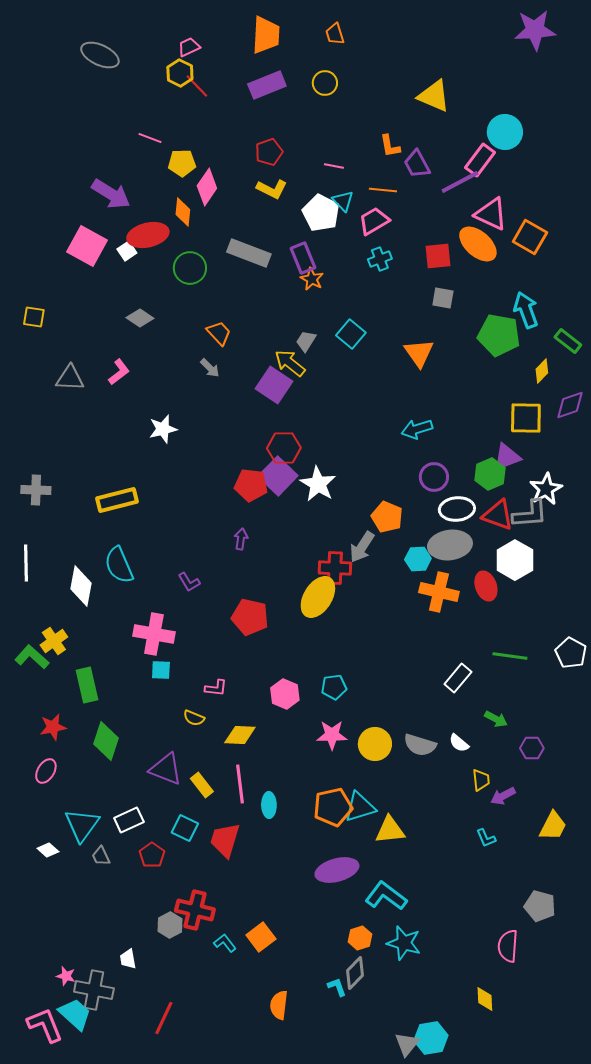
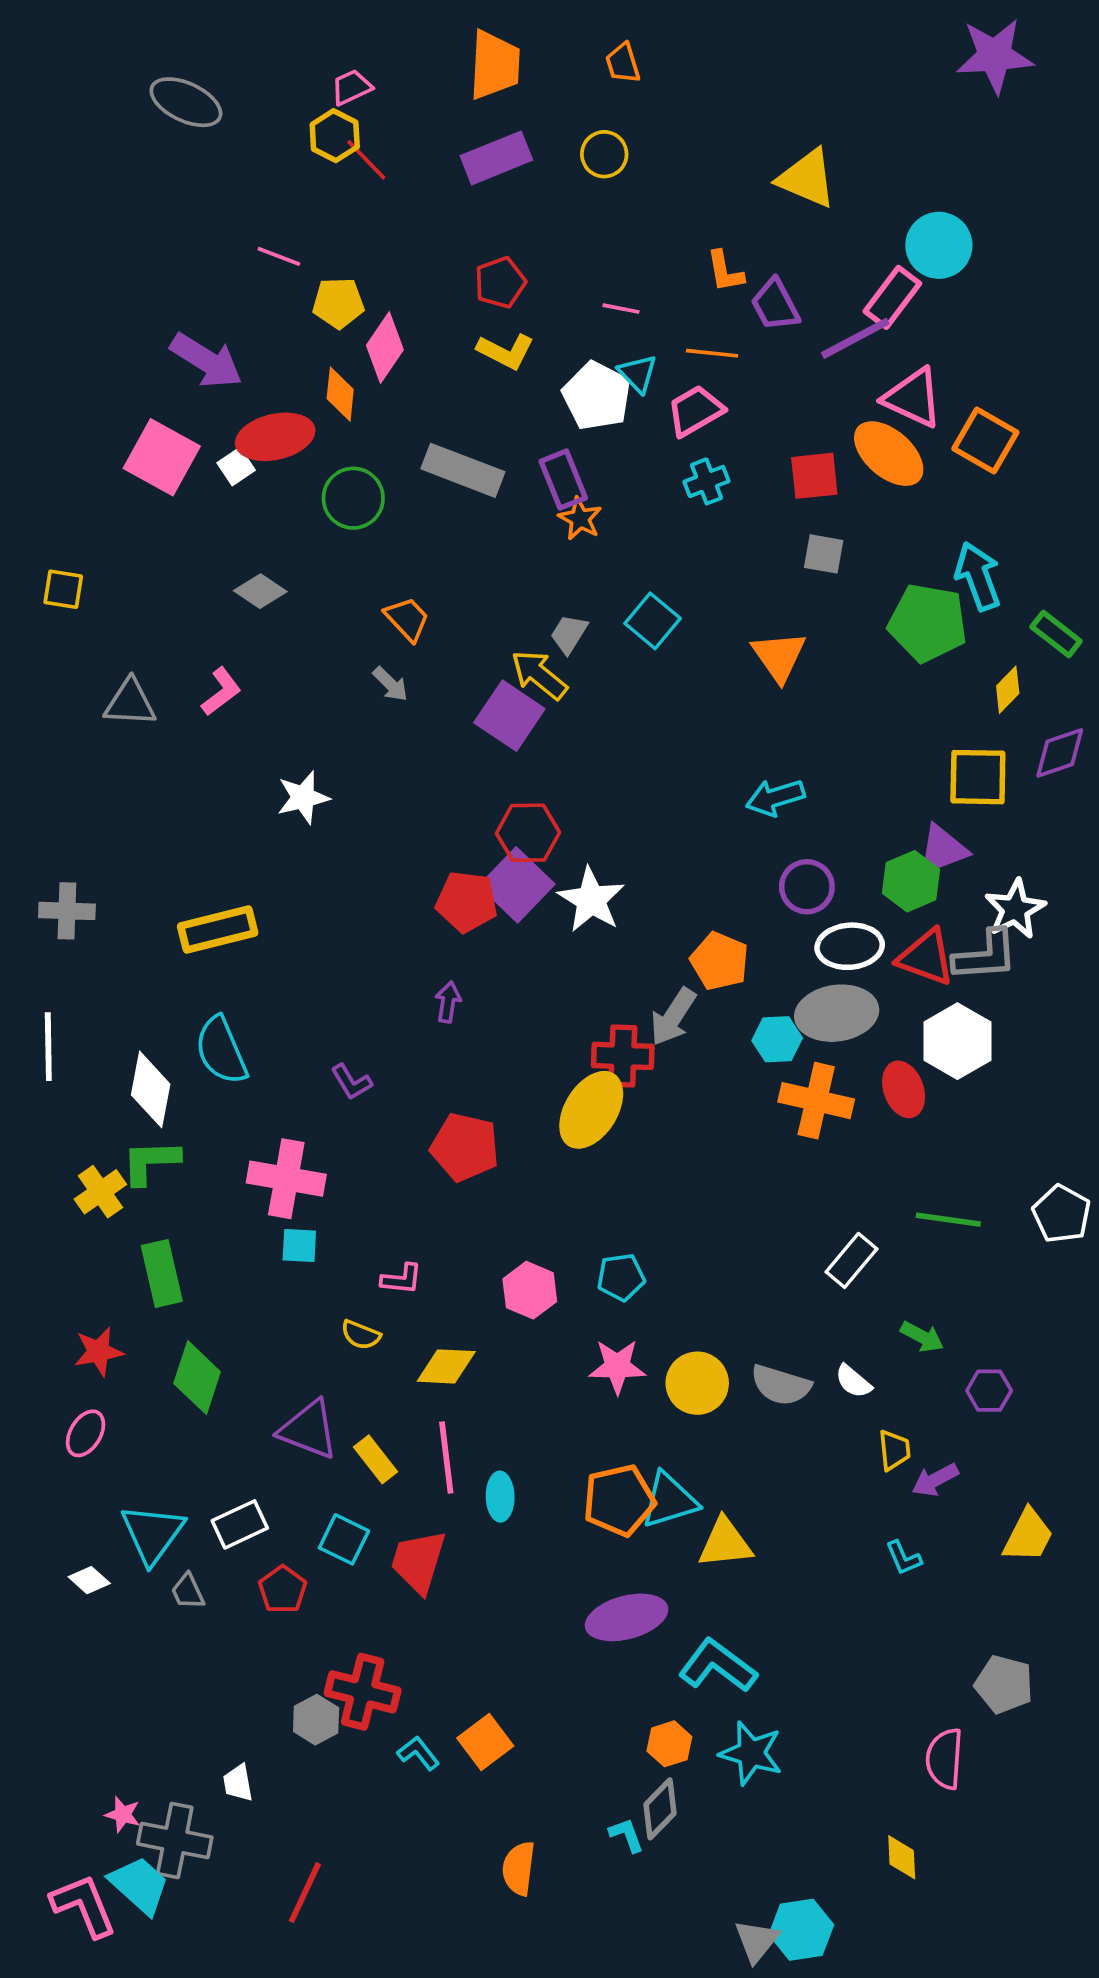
green L-shape: (32, 657) -> (151, 1162), moved, turned -44

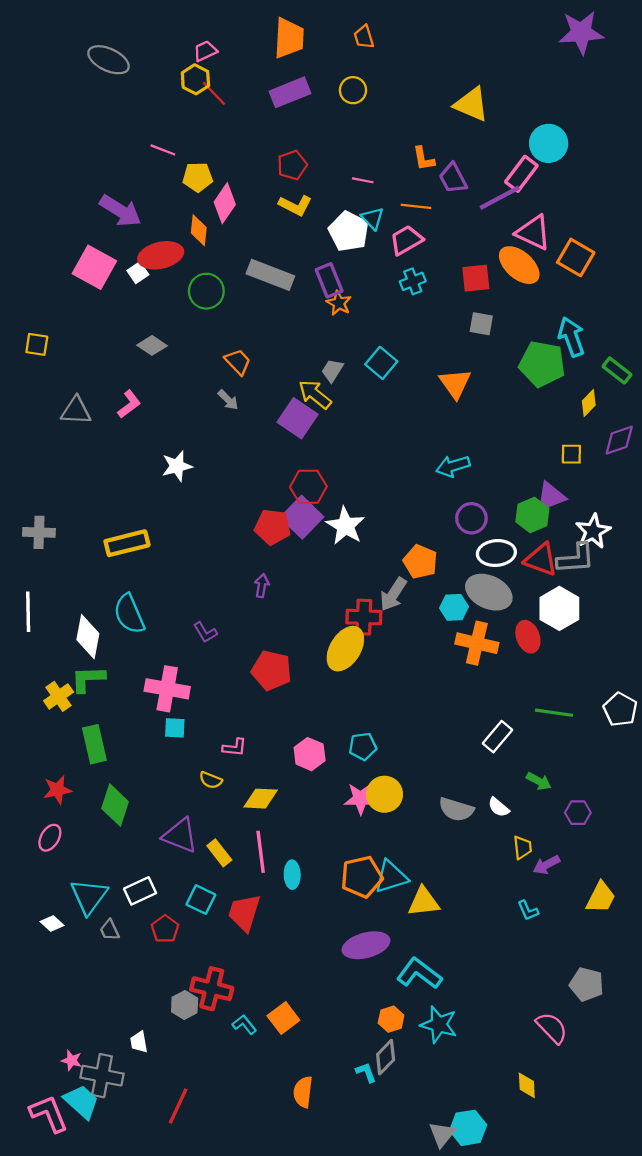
yellow square: (978, 777) -> (571, 454), size x0.6
gray ellipse: (837, 1013) -> (489, 592), turned 33
yellow circle: (697, 1383) -> (384, 794), moved
pink semicircle: (944, 1759) -> (552, 1028), turned 132

